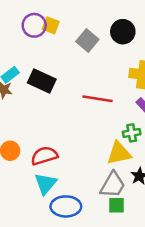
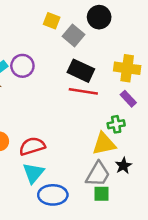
purple circle: (34, 25) -> (22, 66), moved
yellow square: (51, 25) -> (52, 21), moved
black circle: (123, 32) -> (99, 17), moved
black rectangle: (42, 81) -> (81, 71), moved

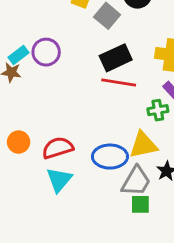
black rectangle: (81, 71) -> (116, 58), turned -50
green cross: (116, 124) -> (158, 110), moved
blue ellipse: (53, 195) -> (110, 157), moved

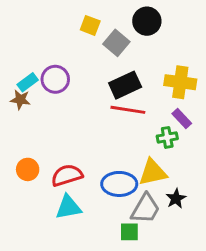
cyan triangle: (59, 180) -> (68, 207), turned 40
green square: (140, 204) -> (129, 232), moved

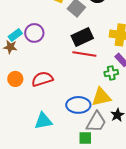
orange circle: (28, 169) -> (15, 79), moved
red semicircle: (67, 175) -> (42, 79), moved

